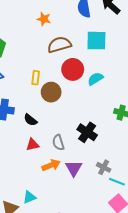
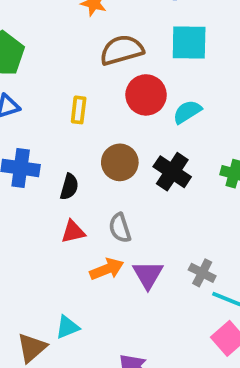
brown circle: (51, 92) -> (120, 162), moved
black semicircle: (30, 120) -> (69, 187), turned -112
black cross: (87, 132) -> (172, 172), moved

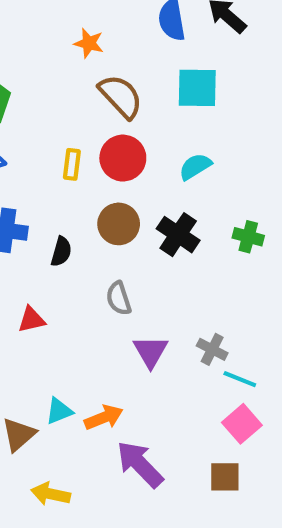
brown semicircle: (122, 50) -> (121, 96), turned 63
red circle: (146, 95) -> (123, 158), moved
red triangle: (73, 232) -> (31, 320), moved
orange arrow: (107, 269) -> (104, 417), moved

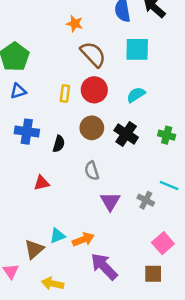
cyan line: (240, 379) -> (169, 185), moved

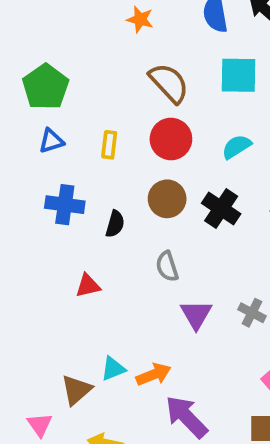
orange star: (75, 24) -> (140, 19), moved
yellow rectangle: (65, 93) -> (109, 145), moved

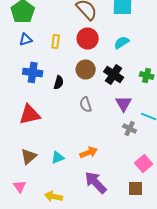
red triangle: (88, 286) -> (30, 114), moved, size x1.6
purple triangle: (196, 315) -> (124, 104), moved
orange arrow: (154, 374) -> (89, 152), moved
brown triangle: (76, 390) -> (29, 156), moved

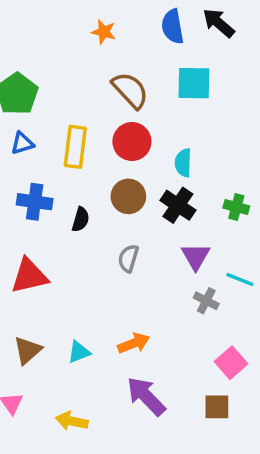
yellow rectangle: (56, 42) -> (75, 147), size x1.6
cyan semicircle: (122, 42) -> (183, 163), moved, turned -56
gray semicircle: (86, 104) -> (128, 258), turned 35

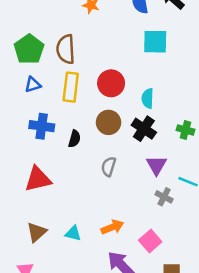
brown semicircle: (130, 90) -> (66, 49), moved, turned -140
cyan triangle: (79, 352) -> (73, 233), turned 36
pink square: (231, 363) -> (150, 241), moved

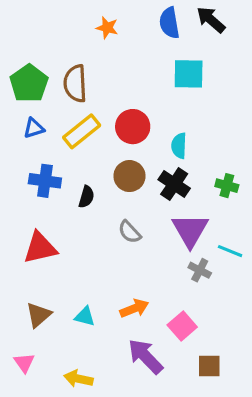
yellow rectangle: (71, 87) -> (82, 131), turned 44
purple triangle: (156, 165) -> (190, 230), size x1.4
gray semicircle: (109, 167) -> (129, 232), turned -60

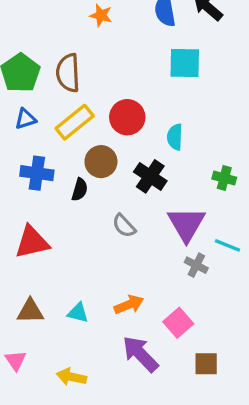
brown circle: (129, 176) -> (101, 162), moved
black cross: (174, 184) -> (150, 176), moved
brown triangle: (39, 315) -> (30, 311), turned 40

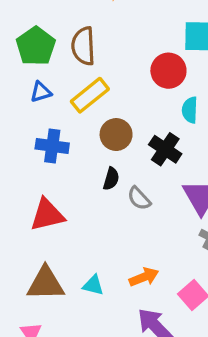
red circle: (127, 117) -> (168, 71), moved
black semicircle: (80, 190) -> (111, 179), moved
brown triangle: (30, 311) -> (46, 284), size x1.4

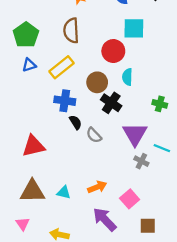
brown semicircle: (83, 46) -> (71, 31), moved
brown circle: (116, 135) -> (97, 82), moved
blue cross: (52, 146) -> (65, 101), moved
black semicircle: (111, 179) -> (76, 122), turned -48

